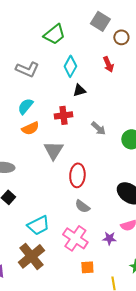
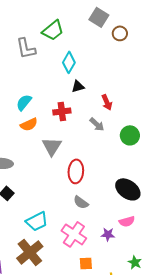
red arrow: (108, 64) -> (107, 102), moved
gray L-shape: (27, 69) -> (26, 48), moved, turned 55

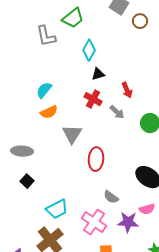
red cross: (62, 111) -> (93, 99), moved, turned 36
gray semicircle: (81, 202) -> (111, 197), moved
purple star: (108, 234) -> (128, 222), size x1.5

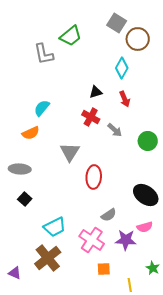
brown circle: (140, 21) -> (138, 39), size x1.5
cyan diamond: (89, 50) -> (122, 68), moved
red arrow: (127, 90) -> (125, 99), moved
orange semicircle: (49, 112) -> (31, 133), moved
gray semicircle: (111, 197) -> (109, 215), turned -70

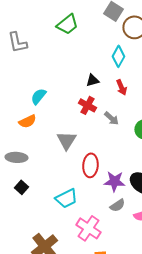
gray L-shape: (44, 54) -> (17, 42), moved
gray semicircle: (109, 215) -> (117, 205), moved
cyan trapezoid: (55, 227) -> (66, 198), moved
purple star: (126, 240) -> (114, 181), moved

